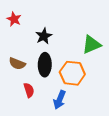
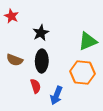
orange hexagon: (72, 73) -> (82, 72), moved
red semicircle: (29, 90) -> (35, 86), moved

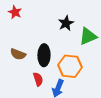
black star: (41, 33) -> (66, 23), moved
orange hexagon: (82, 72) -> (70, 66), moved

